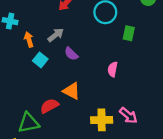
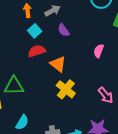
red semicircle: (49, 106) -> (37, 51), moved
yellow cross: (102, 120) -> (66, 89), moved, turned 30

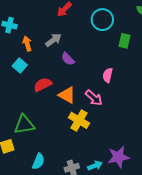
cyan square: (35, 31) -> (20, 66), moved
pink arrow: (106, 95) -> (94, 98), moved

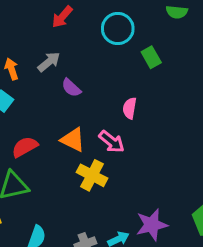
green rectangle: (125, 41) -> (151, 57), turned -40
red semicircle: (43, 85) -> (25, 147), moved

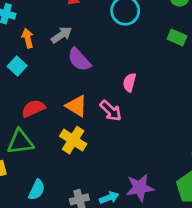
green rectangle: (151, 57) -> (177, 38), moved, turned -42
purple semicircle: (71, 88) -> (79, 60), size x1.4
yellow cross: (92, 175) -> (73, 140), moved

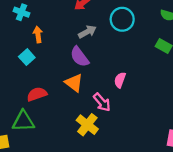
gray arrow: (61, 35) -> (87, 32), moved
orange triangle: (77, 106) -> (74, 83), moved
yellow cross: (73, 140) -> (87, 125), moved

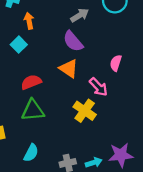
green triangle: (23, 121) -> (33, 110), moved

